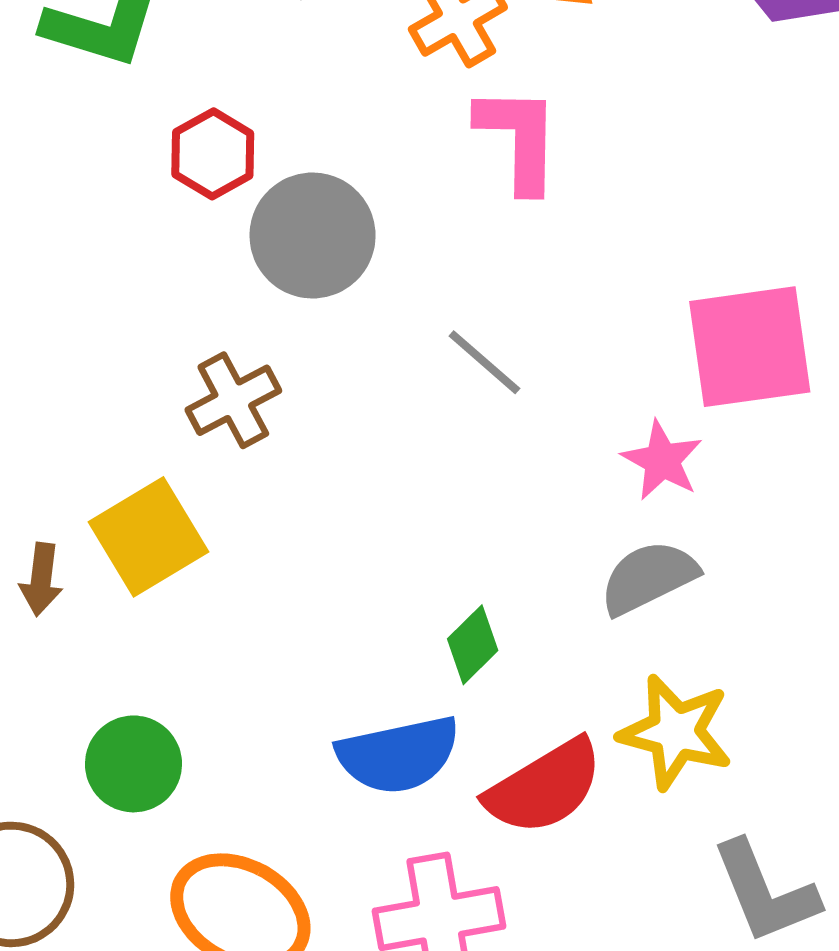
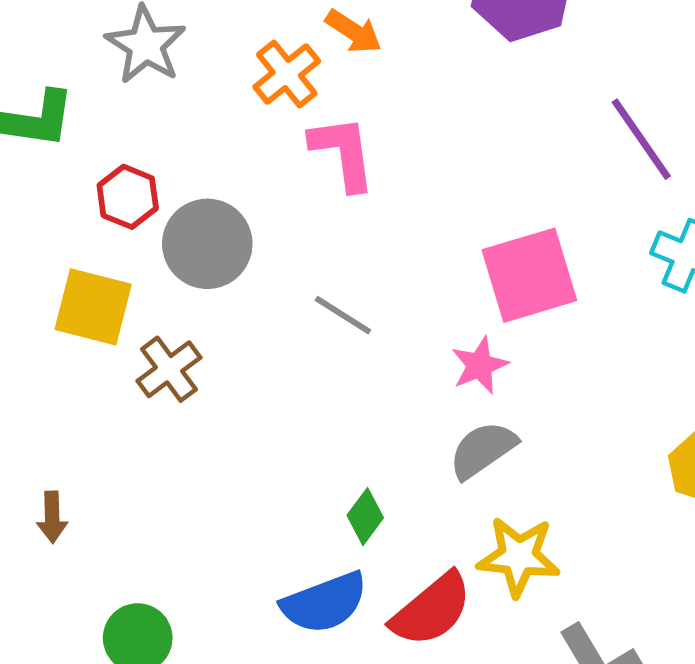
pink star: (662, 460) -> (480, 365), turned 30
yellow square: (149, 537) -> (93, 307), moved, turned -36

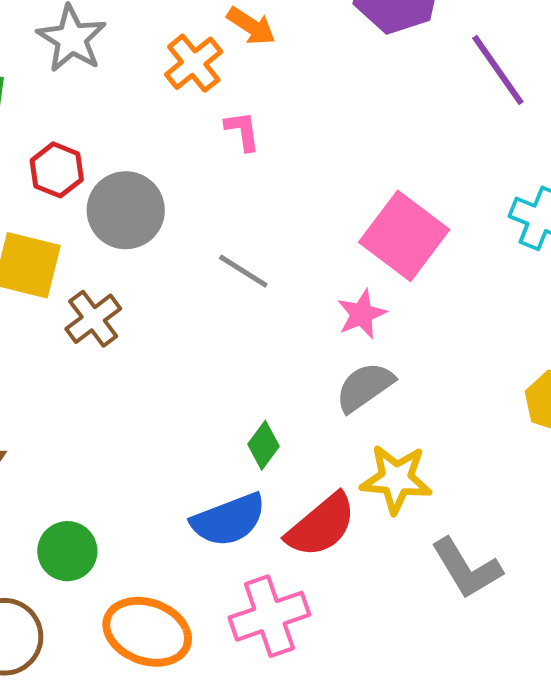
purple line: (641, 139) -> (498, 70), moved
pink L-shape: (343, 153) -> (242, 131), size x0.6
pink square: (529, 275) -> (404, 236), turned -36

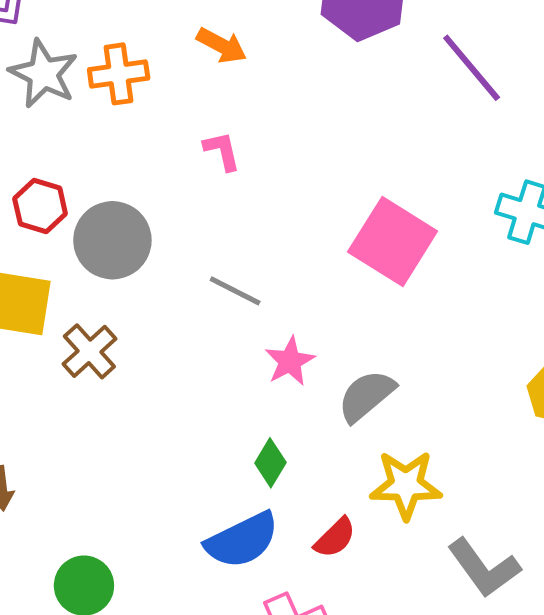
orange cross: (194, 63) -> (119, 74), moved, turned 36
pink star: (362, 314) -> (290, 361), moved
red semicircle: (321, 525) -> (335, 538), size x0.6

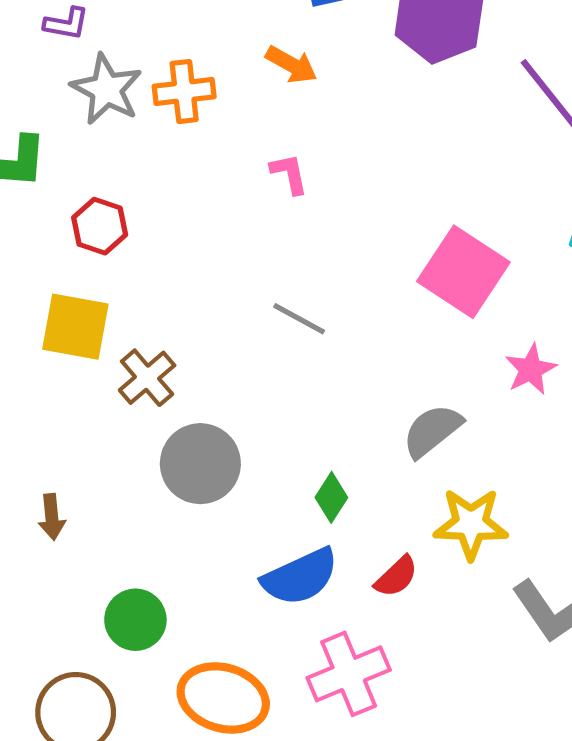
gray circle: (112, 240) -> (200, 464), moved
pink star: (290, 361) -> (531, 369), moved

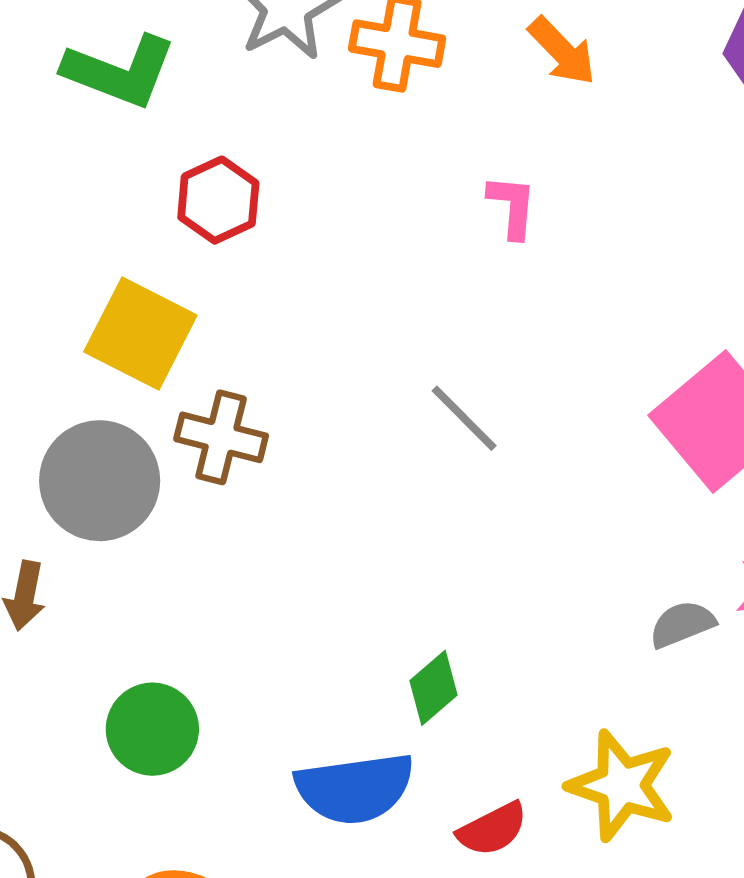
brown cross: (147, 378) -> (221, 437), turned 38
gray semicircle: (432, 431) -> (682, 624), moved, size x0.7
gray circle: (200, 464) -> (100, 481), moved
green circle: (135, 620) -> (152, 729), moved

